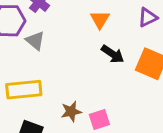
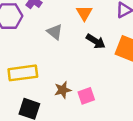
gray triangle: (35, 41) -> (55, 32), moved

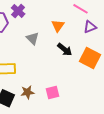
brown star: (63, 90) -> (27, 92), moved

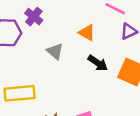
orange triangle: (58, 26) -> (87, 33), turned -32

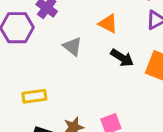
yellow rectangle: (20, 93) -> (34, 96), size x0.7

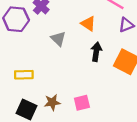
black arrow: (122, 58) -> (96, 52), turned -120

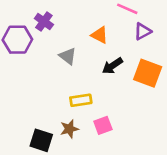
black arrow: (96, 52) -> (112, 66), turned -126
yellow rectangle: (24, 75) -> (81, 100), moved

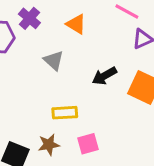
orange triangle: (100, 35) -> (76, 24), moved

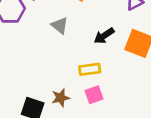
yellow rectangle: (65, 113) -> (90, 69), moved

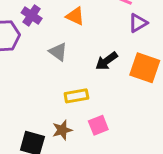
yellow rectangle: (90, 69) -> (76, 96), moved

